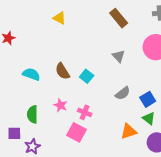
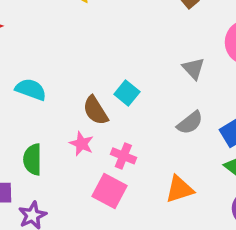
gray triangle: (119, 56) -> (193, 68), moved
brown semicircle: (62, 71) -> (95, 110), moved
orange triangle: (129, 131) -> (179, 189), moved

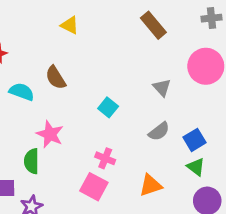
cyan semicircle: (31, 89) -> (22, 92), moved
brown semicircle: (95, 110) -> (56, 78), moved
pink star: (81, 144) -> (50, 134), moved, size x1.4

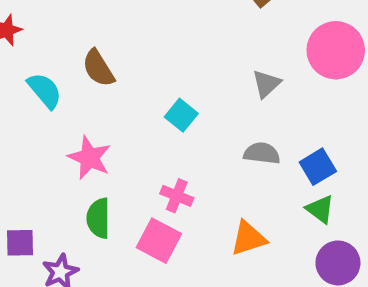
gray triangle: (162, 87) -> (266, 84), turned 30
cyan semicircle: (22, 92) -> (45, 91), turned 30
gray semicircle: (159, 131) -> (262, 153), turned -135
green semicircle: (32, 161) -> (98, 218), moved

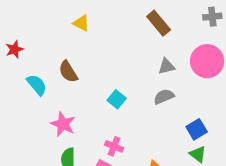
gray triangle: (266, 84) -> (166, 66), moved, turned 30
gray semicircle: (262, 153) -> (164, 97), moved, turned -30

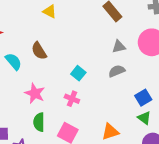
pink cross: (114, 146) -> (72, 99), moved

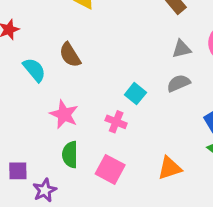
cyan square: (78, 73) -> (135, 94), moved

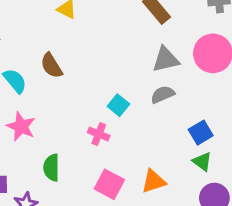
gray triangle: (182, 49) -> (166, 59), size x1.4
pink star: (64, 114) -> (21, 126), moved
pink square: (110, 169) -> (109, 184), moved

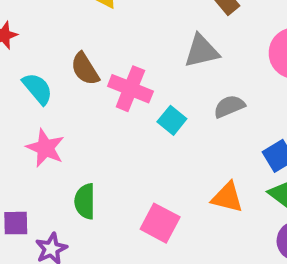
gray triangle: (166, 59) -> (202, 51), moved
pink cross: (99, 134) -> (130, 89), moved, size x1.5
orange triangle: (153, 181) -> (227, 197), moved, turned 32

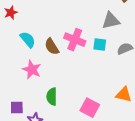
brown semicircle: (85, 69) -> (52, 47), moved
cyan square: (172, 120) -> (100, 45), moved, turned -32

